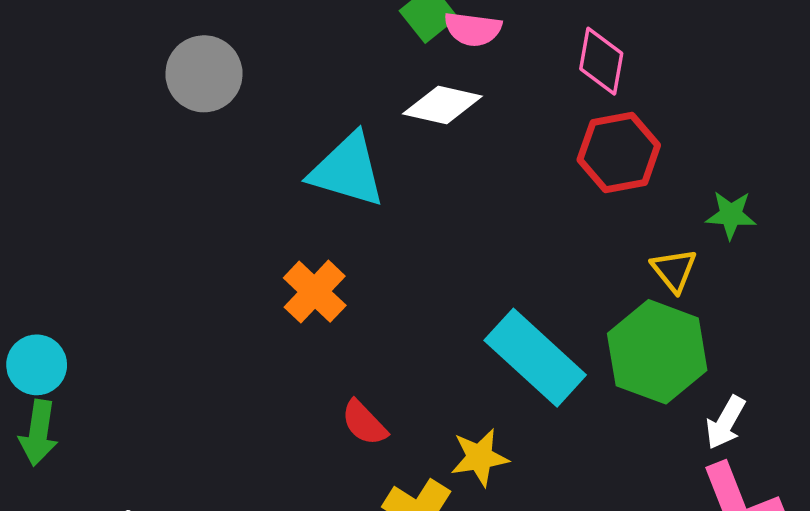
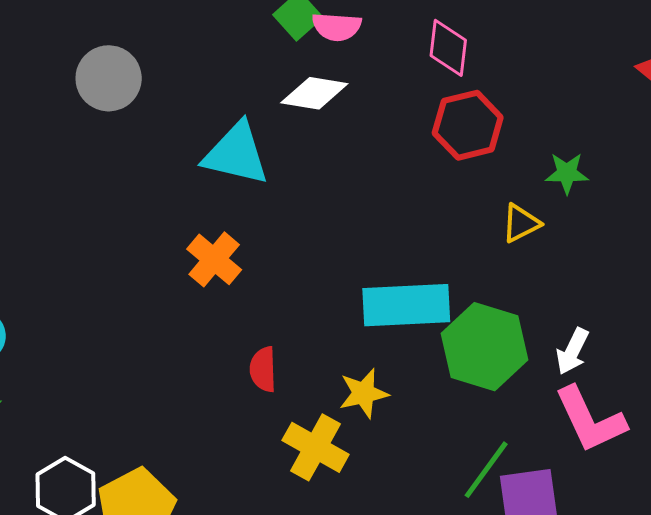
yellow triangle: (674, 270) -> (521, 223), turned 45
green hexagon: (657, 352) -> (484, 347), moved
cyan rectangle: (535, 358) -> (406, 305), turned -42
red semicircle: (364, 423) -> (263, 369), turned 45

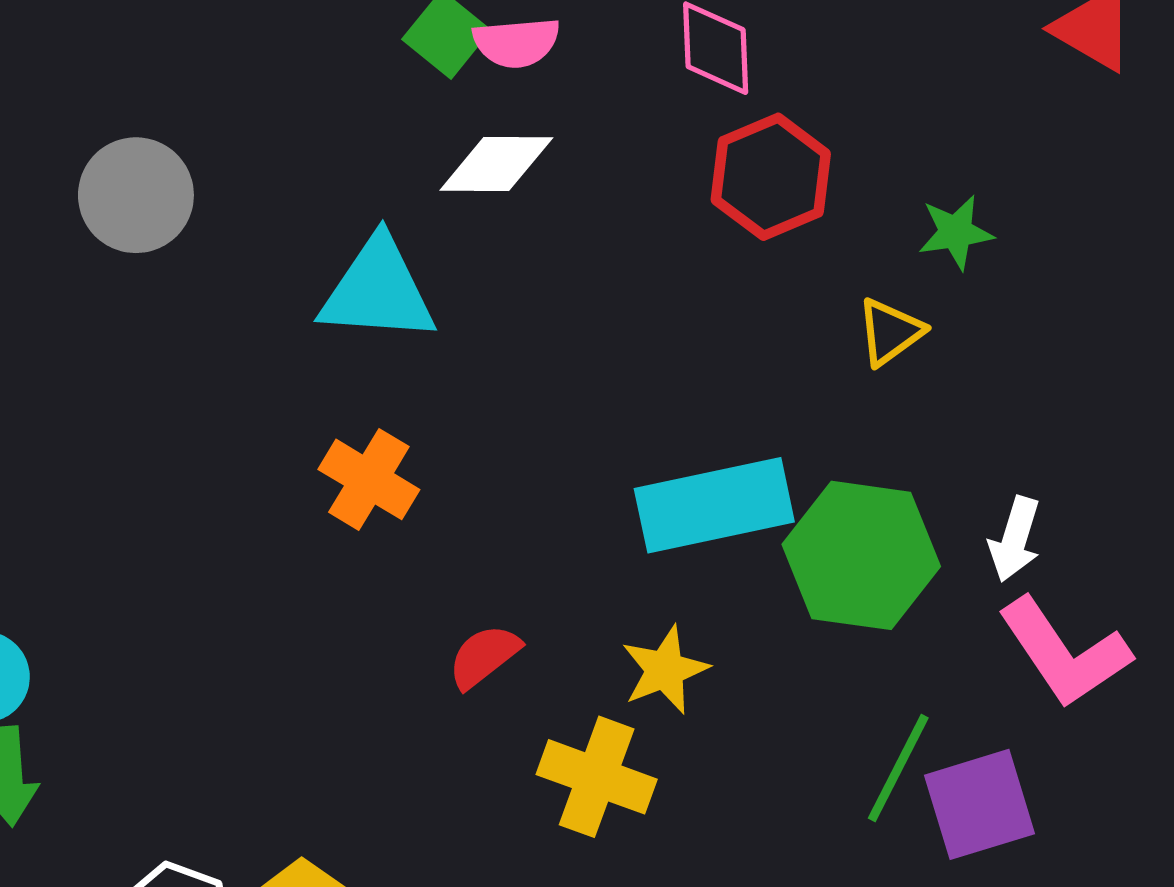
red semicircle: (263, 369) -> (484, 656), turned 63

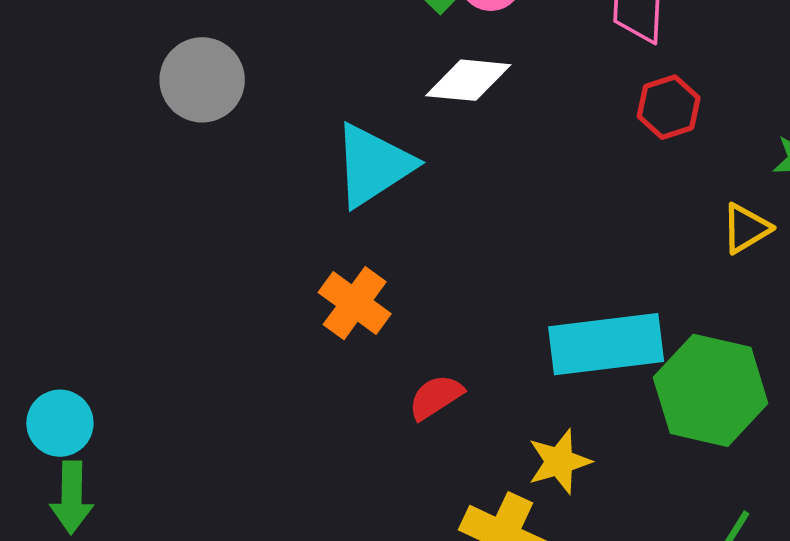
red hexagon: (771, 177) -> (669, 107), size x0.7
cyan triangle: (378, 290) -> (373, 165), turned -42
red semicircle: (484, 656) -> (436, 397), moved

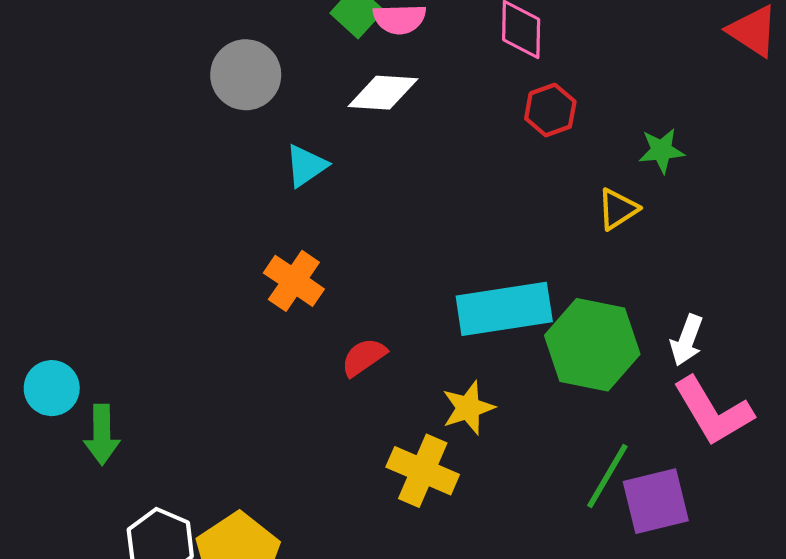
gray circle: (202, 80) -> (246, 75), moved
cyan triangle: (373, 165) -> (306, 166), size x0.6
green arrow: (72, 497) -> (102, 435), moved

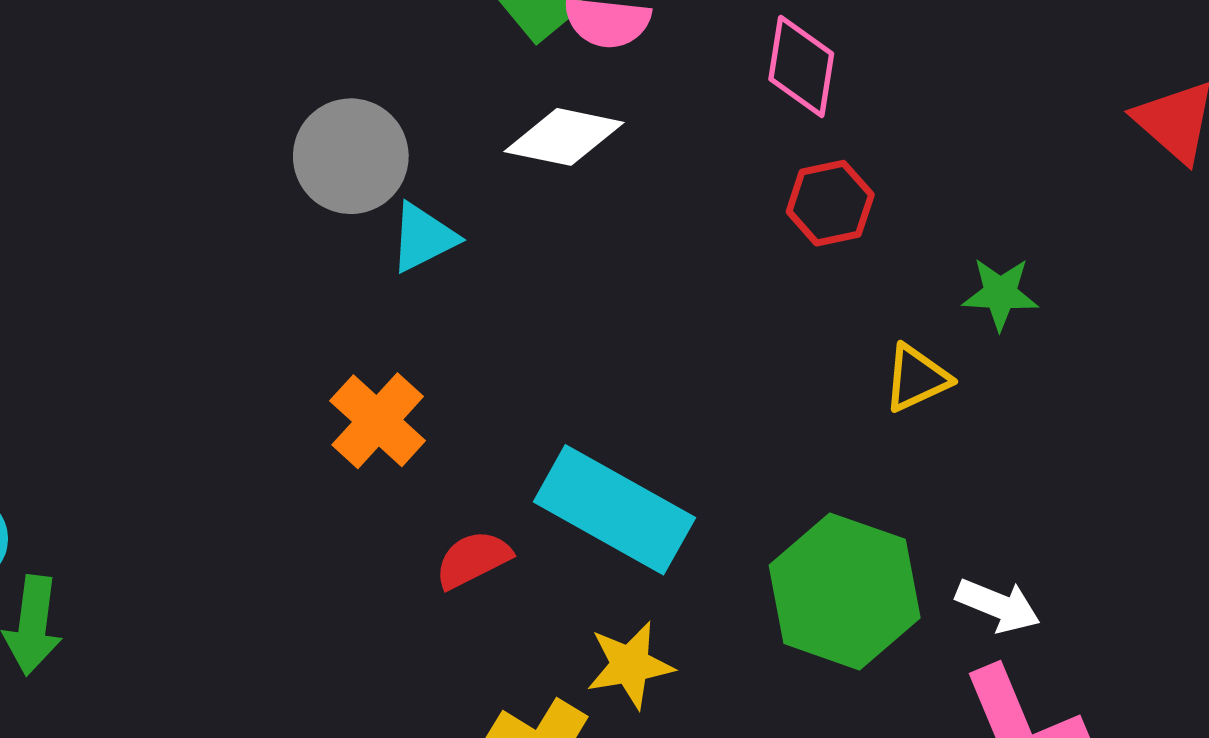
gray circle: (246, 75) -> (351, 156), moved
cyan rectangle: (504, 309) -> (614, 510), moved, turned 30
white arrow: (687, 340) -> (998, 606), turned -96

